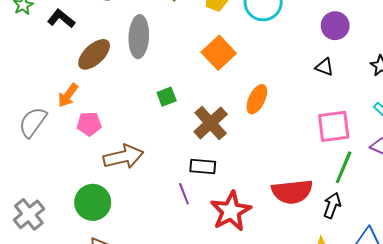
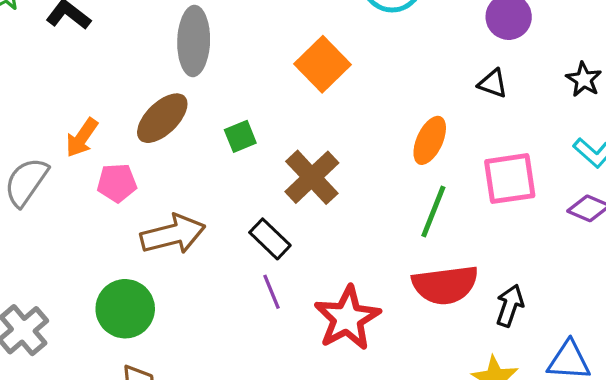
brown ellipse: (94, 54) -> (162, 118), moved
orange ellipse: (257, 99) -> (430, 140), moved
black rectangle: (203, 167) -> (270, 239), moved, turned 40
green line: (344, 167) -> (433, 212), moved

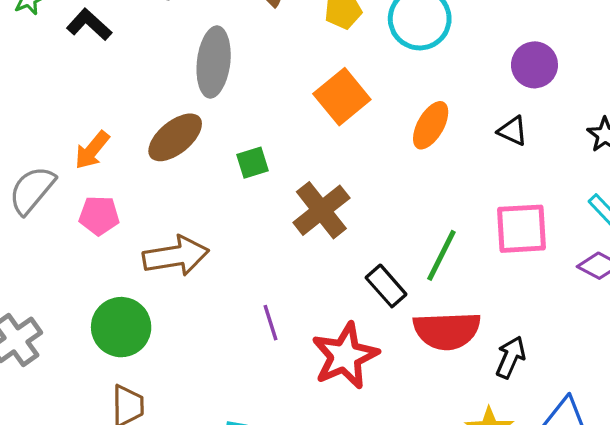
orange ellipse: (430, 140) -> (431, 125), moved
pink pentagon: (117, 183) -> (99, 215), moved
black rectangle: (270, 239) -> (386, 286), moved

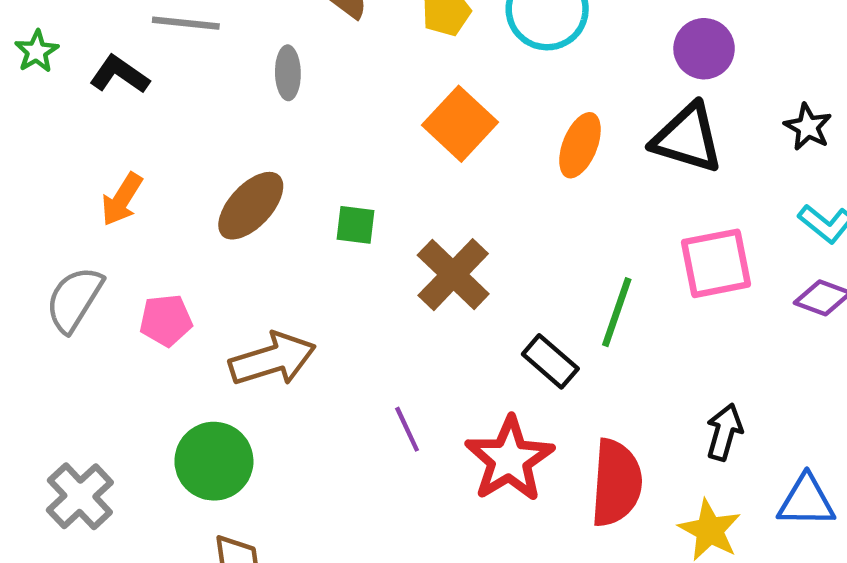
gray ellipse: (214, 62) -> (288, 73), moved, size x0.6
black triangle: (513, 131) -> (687, 138), size x1.8
orange arrow: (92, 150) -> (122, 199), moved
green square: (252, 163) -> (356, 225), turned 32
red semicircle: (447, 331) -> (616, 483), moved, turned -76

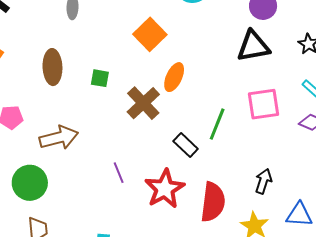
black triangle: (687, 138) -> (253, 46), turned -30
orange ellipse: (580, 145) -> (174, 77), moved
brown ellipse: (251, 206) -> (52, 67), turned -48

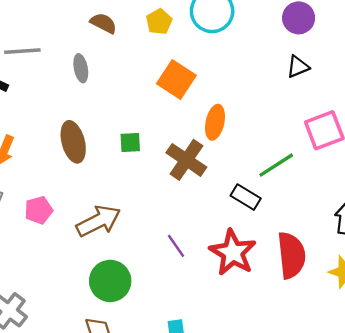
black triangle: (253, 46) -> (298, 67), size x0.6
green line: (217, 124) -> (276, 165), turned 48
green circle: (30, 183) -> (110, 281), moved

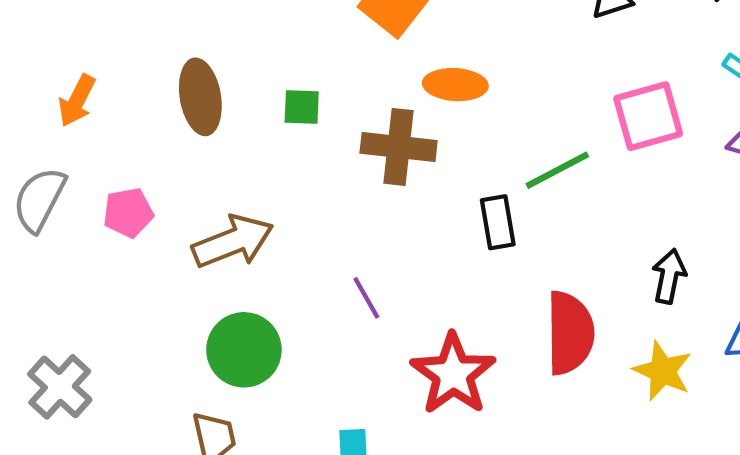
orange ellipse: (215, 122) -> (455, 85), turned 76
brown cross: (186, 160) -> (399, 147), turned -33
black rectangle: (246, 197) -> (498, 222), turned 44
red star: (233, 252) -> (453, 374), moved

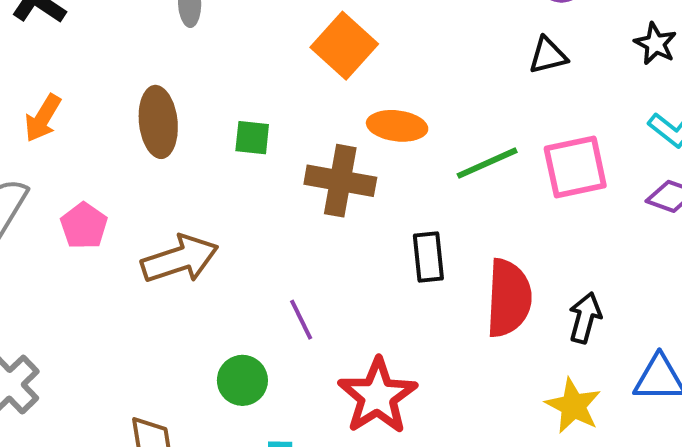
green line: (557, 170) -> (487, 163), moved
pink pentagon: (128, 213) -> (84, 226), turned -30
red semicircle: (570, 333) -> (509, 298), moved
green circle: (244, 350) -> (242, 380), moved, size x0.7

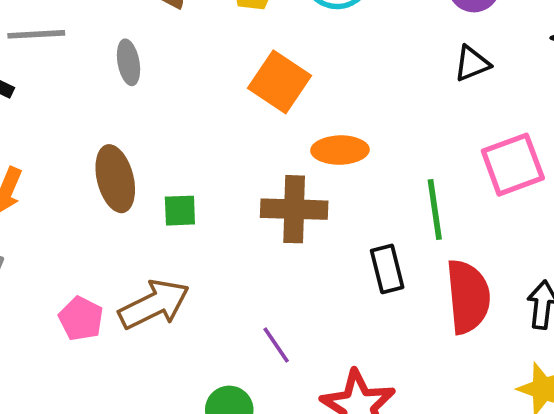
green square: (252, 138) -> (180, 211), moved
green line: (487, 163) -> (435, 210), moved, turned -66
pink pentagon: (84, 226) -> (81, 319), moved

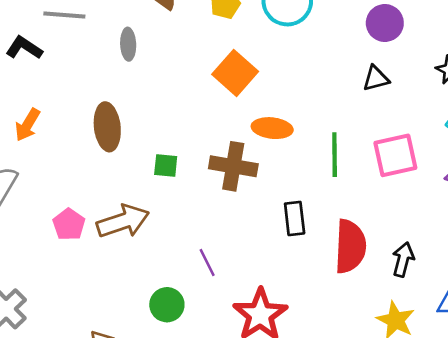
green line: (435, 210) -> (335, 155), moved
green square: (180, 211) -> (166, 166), moved

